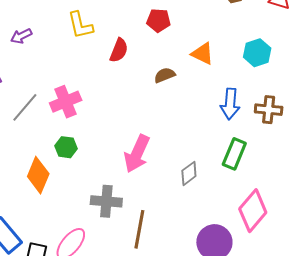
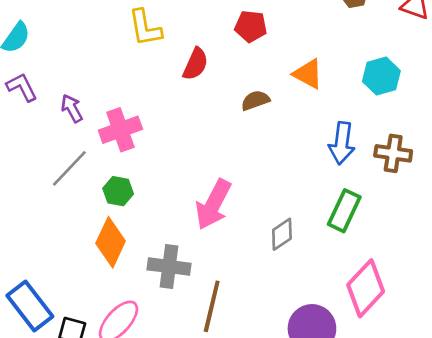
purple arrow: (21, 36) -> (72, 108), moved, turned 85
gray line: (25, 107) -> (69, 168), moved
orange diamond: (38, 175) -> (111, 242), moved

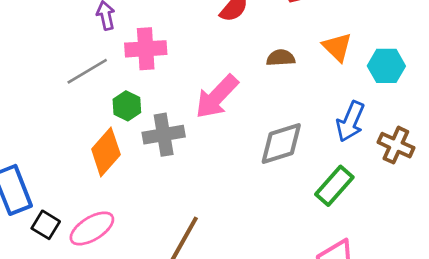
cyan hexagon: (381, 76) -> (386, 66), moved
pink arrow: (213, 204) -> (217, 97), moved
gray diamond: (282, 234) -> (281, 143), moved, size x1.5
gray cross: (169, 267) -> (164, 135), moved, turned -33

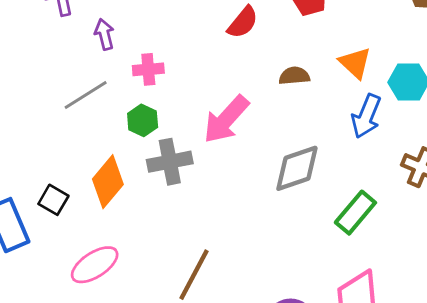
pink cross: (146, 49) -> (148, 69), size x0.7
green hexagon: (127, 106) -> (143, 120), moved
blue arrow: (350, 121) -> (366, 116), moved
black square: (46, 225) -> (53, 200), moved

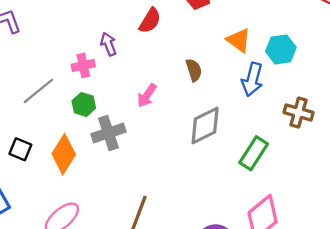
purple arrow: (104, 34) -> (108, 44), moved
brown semicircle: (294, 76) -> (194, 70), moved, turned 85
pink arrow: (226, 119) -> (147, 95), size x0.6
black square: (53, 200) -> (20, 149), moved

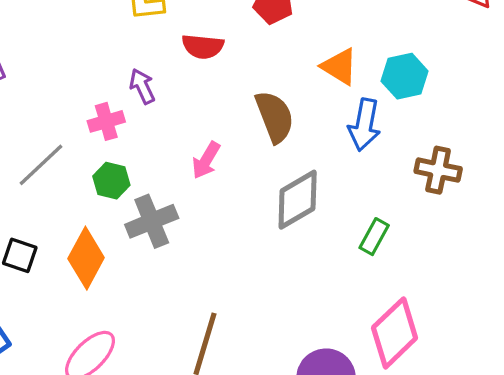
red semicircle: (150, 21) -> (203, 46), turned 68
brown semicircle: (194, 70) -> (275, 117), size x1.5
green rectangle: (254, 153) -> (374, 237), size x0.7

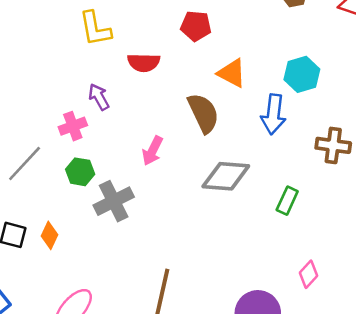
orange triangle: (340, 67) -> (232, 73), moved
gray diamond: (298, 200) -> (226, 176), turned 39
orange diamond: (86, 258) -> (49, 235), moved, size x0.6
pink diamond: (395, 333) -> (308, 274), size x0.5

